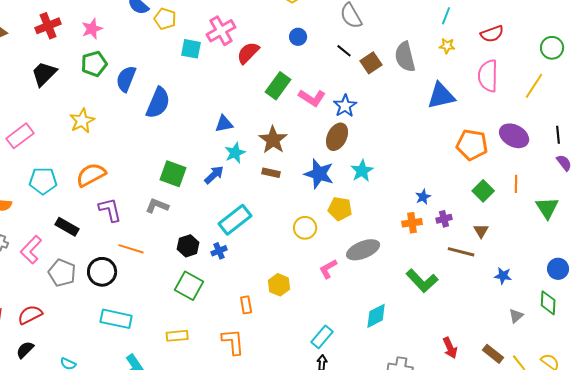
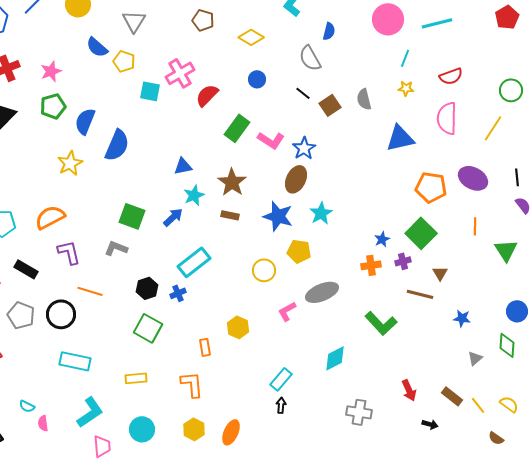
gray semicircle: (405, 57) -> (364, 99), size x0.7
yellow star: (82, 121) -> (70, 163), moved
green square: (483, 191) -> (421, 233), moved, size x1.4

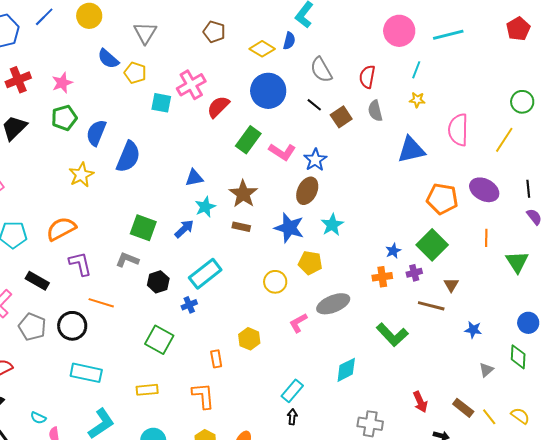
blue semicircle: (329, 31) -> (289, 41), moved
red semicircle: (451, 76) -> (367, 77), moved, turned 120
blue circle: (257, 79) -> (268, 91), size x2.0
black hexagon: (147, 288) -> (158, 282), moved

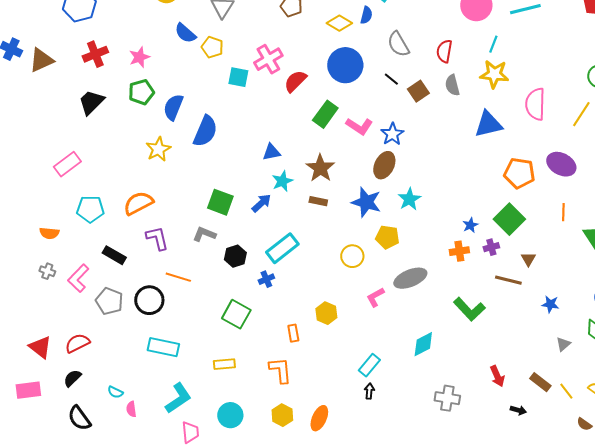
yellow star: (417, 100) -> (494, 74), size x1.8

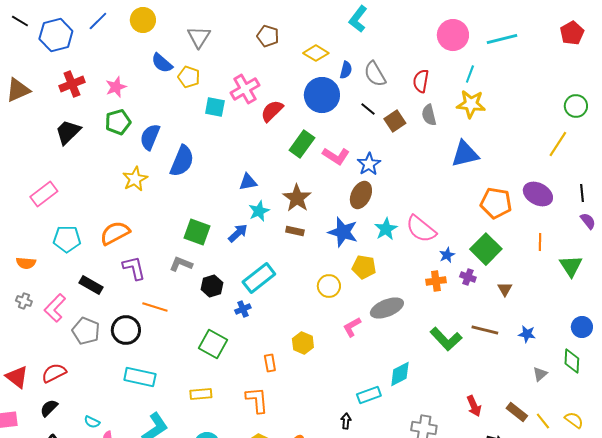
blue semicircle: (366, 15) -> (346, 70), moved
pink semicircle: (535, 104) -> (421, 229), moved, turned -52
purple cross: (491, 247) -> (468, 277), turned 35
brown line: (508, 280) -> (485, 330), moved
cyan rectangle: (369, 365) -> (369, 395), moved, turned 30

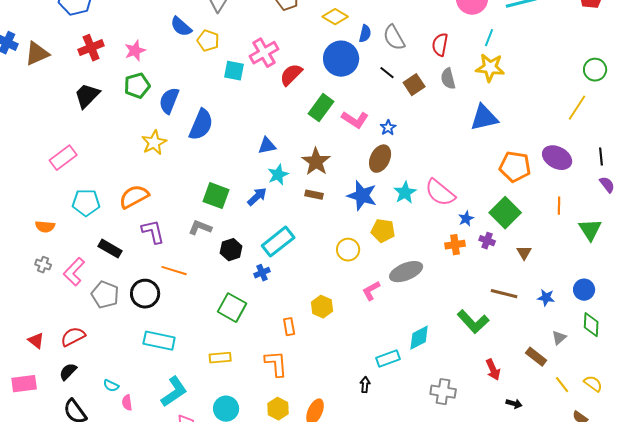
blue star: (369, 164) -> (388, 128), size x0.7
blue circle: (582, 327) -> (584, 290), moved
green L-shape: (446, 339) -> (473, 322), moved
red triangle: (17, 377) -> (36, 341), size x0.7
brown rectangle: (517, 412) -> (536, 357), moved

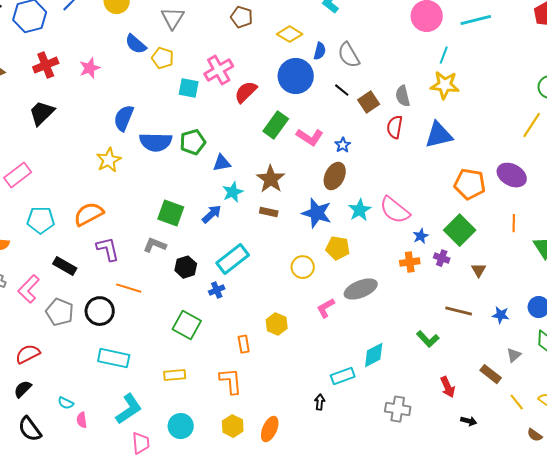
red semicircle: (440, 45) -> (395, 127), moved
green pentagon: (137, 86) -> (193, 142), moved
blue semicircle: (201, 125) -> (156, 142), turned 68
green L-shape: (473, 322) -> (428, 339), size x0.7

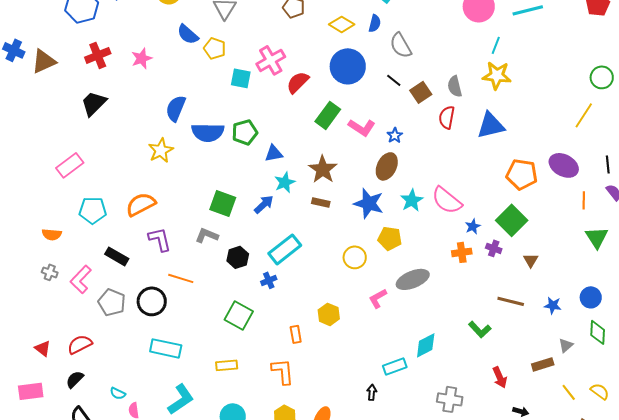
blue semicircle: (320, 51) -> (375, 23), moved
orange line: (514, 223) -> (584, 200), moved
brown rectangle: (491, 374) -> (543, 364), turned -55

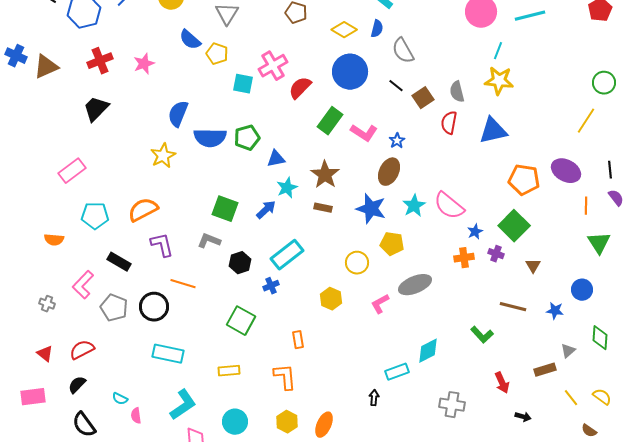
gray cross: (50, 272) -> (47, 304), moved
blue circle: (591, 297) -> (582, 290), moved
yellow hexagon: (329, 314) -> (331, 299), moved

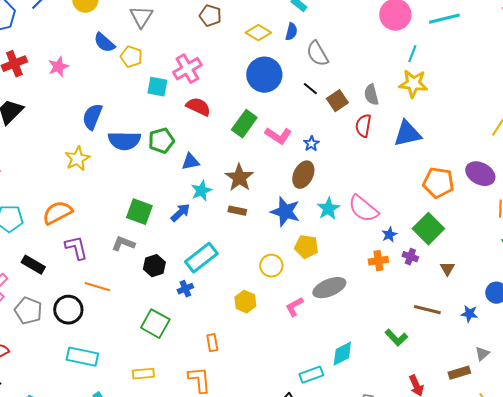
red semicircle: (300, 88) -> (198, 107), moved, turned 70

